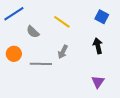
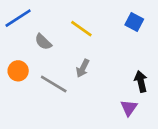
black arrow: (98, 46) -> (141, 81), moved
gray line: (41, 64) -> (54, 84), turned 30

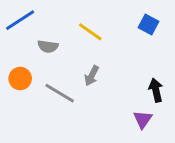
gray semicircle: (43, 42) -> (48, 46), turned -36

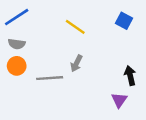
gray semicircle: (48, 46) -> (17, 44), moved
gray line: (60, 93) -> (50, 78), turned -35

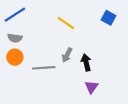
black arrow: (130, 76) -> (86, 62), moved
purple triangle: (119, 100) -> (91, 87), moved

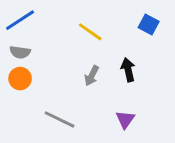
black arrow: (86, 62) -> (128, 70), moved
gray line: (44, 68) -> (59, 119), moved, turned 30

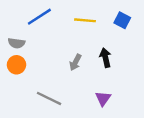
blue line: (20, 20) -> (39, 17), moved
yellow line: (90, 32) -> (85, 20), moved, turned -30

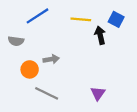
black arrow: (105, 58) -> (100, 35), moved
gray arrow: (75, 62) -> (51, 59), moved, turned -126
orange circle: (16, 65) -> (30, 69), moved

